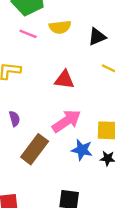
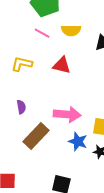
red triangle: (64, 80) -> (62, 65), moved
pink arrow: (66, 121) -> (67, 114), turned 32

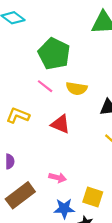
pink arrow: (67, 114) -> (58, 178), size x0.6
blue star: (78, 142) -> (64, 209), turned -30

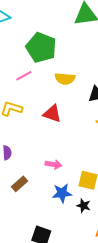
pink line: (45, 86) -> (24, 76), moved, turned -63
brown rectangle: (20, 195) -> (19, 184), size x0.6

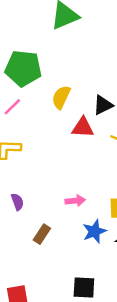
yellow semicircle: (65, 79) -> (61, 97), turned 126
red triangle: (52, 114) -> (83, 127), moved

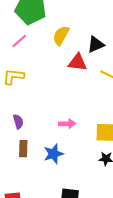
blue star: (94, 231) -> (53, 154), moved
brown rectangle: (42, 234) -> (23, 149), moved, turned -35

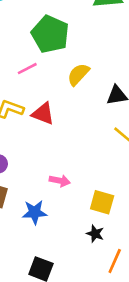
red triangle: (78, 62) -> (43, 114), moved

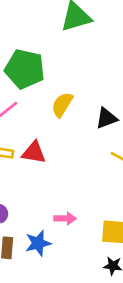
blue star: (35, 212) -> (38, 243), moved

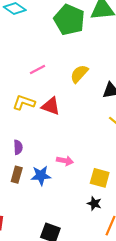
green pentagon: (25, 69) -> (69, 20), moved

